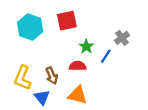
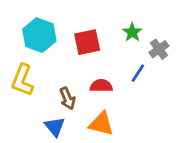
red square: (67, 21) -> (87, 42), moved
green star: (86, 46) -> (132, 32), moved
yellow L-shape: (23, 78) -> (22, 80), moved

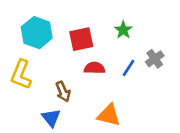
gray cross: (159, 49) -> (155, 59), moved
red semicircle: (101, 86) -> (94, 68), moved
orange triangle: (101, 124) -> (109, 115), moved

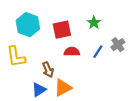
yellow L-shape: (21, 75) -> (16, 57), turned -30
orange triangle: (109, 115) -> (63, 88), moved, turned -42
blue triangle: (51, 118) -> (39, 90), turned 35

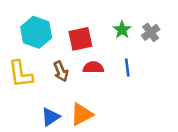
gray cross: (118, 45) -> (151, 32), moved
blue line: (98, 52) -> (127, 67), turned -40
brown arrow: (48, 70) -> (61, 71), moved

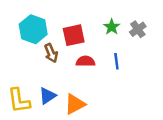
brown arrow: (61, 71) -> (51, 53), moved
yellow L-shape: (21, 74) -> (19, 101), moved
blue triangle: (50, 117) -> (47, 96), moved

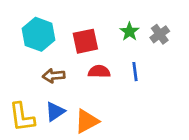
brown arrow: (51, 53) -> (54, 76), moved, turned 108

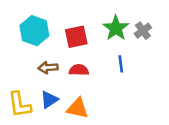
green star: (129, 32) -> (116, 28), size x1.5
red semicircle: (99, 72) -> (79, 70), moved
orange triangle: (87, 121) -> (78, 108), turned 40

